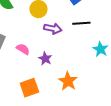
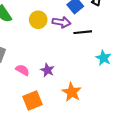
purple arrow: (53, 29) -> (61, 22), moved
pink semicircle: (23, 49) -> (22, 70), moved

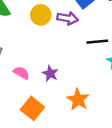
black line: (83, 32) -> (97, 42), moved
orange square: (33, 101) -> (32, 108), turned -30

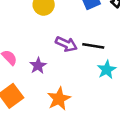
purple arrow: (68, 18) -> (66, 44), moved

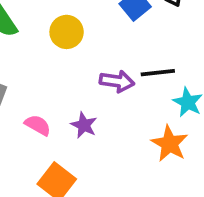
orange star: (59, 99) -> (170, 144), moved

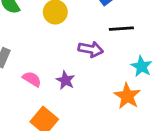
black line: (158, 73) -> (121, 29), moved

